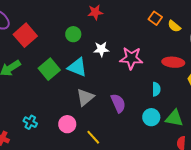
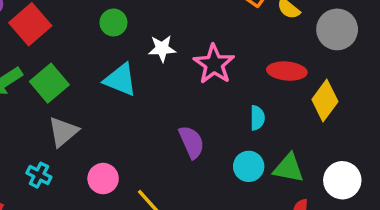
pink star: (131, 58) -> (214, 64), turned 30
green square: (49, 69) -> (49, 83), moved
gray triangle: (85, 97) -> (63, 132), moved

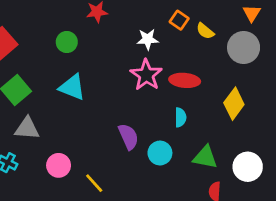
white star: (162, 49) -> (148, 39), moved
red ellipse: (287, 71) -> (185, 80), moved
gray triangle: (63, 132) -> (27, 128), turned 44
cyan circle: (249, 166) -> (160, 153), moved

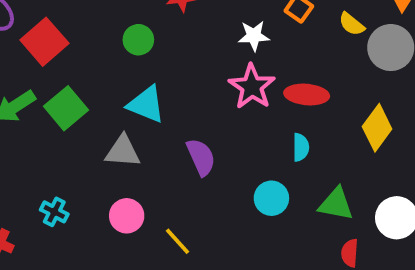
yellow semicircle: (205, 31) -> (352, 24), moved
gray triangle: (27, 128) -> (123, 151), moved
purple semicircle: (128, 137) -> (201, 157), moved

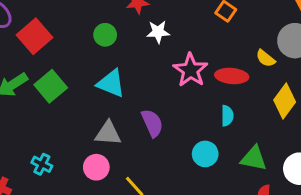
yellow semicircle: (352, 24) -> (266, 58), moved
white star: (254, 36) -> (158, 32), moved
gray triangle: (123, 151) -> (108, 133), moved

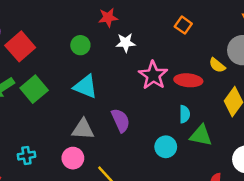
green triangle: (254, 158) -> (201, 135), moved
cyan cross: (42, 164) -> (26, 156), turned -36

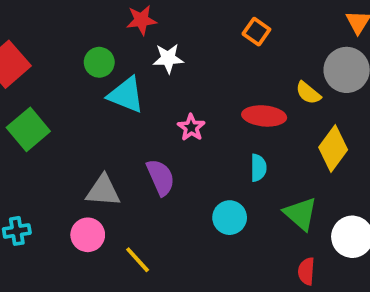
pink star: (153, 75) -> (191, 127), moved, size x0.6
cyan triangle: (85, 87) -> (126, 95), moved
green triangle: (201, 135) -> (301, 214), moved, turned 30

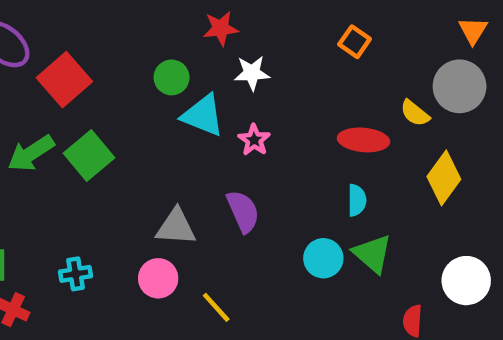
pink star: (191, 127) -> (254, 140), moved
green triangle: (301, 214) -> (372, 254), moved

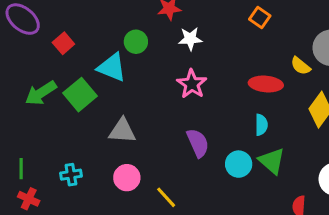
red square: (64, 80) -> (63, 43), size x0.6
cyan triangle: (203, 115) -> (112, 67), moved
pink star: (254, 140) -> (192, 84), size x1.4
purple semicircle: (243, 211) -> (198, 143), moved
gray triangle: (176, 227) -> (122, 131), moved

